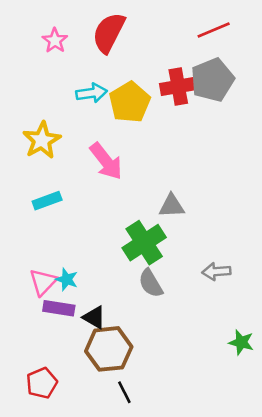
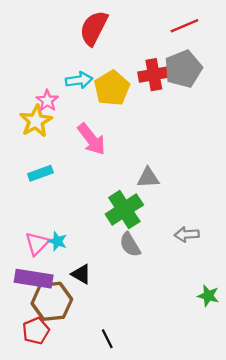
pink star: (55, 41) -> (47, 101), moved
purple rectangle: (59, 308) -> (34, 279), moved, size x1.4
brown hexagon: (109, 349) -> (52, 301), moved

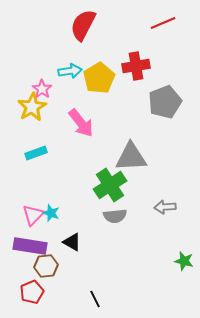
gray pentagon: (183, 69) -> (165, 102), moved
gray triangle: (148, 178) -> (131, 157), size x1.6
gray semicircle: (130, 245) -> (115, 216), turned -65
brown hexagon: (52, 301) -> (46, 266), size x0.7

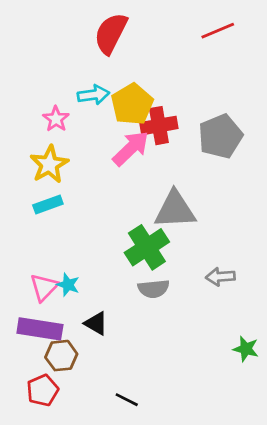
red cross: (136, 66) -> (159, 126), moved
yellow star: (32, 107) -> (49, 164), moved
pink arrow: (81, 123) -> (131, 148), moved, turned -96
black line: (95, 299) -> (127, 400), turned -36

